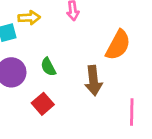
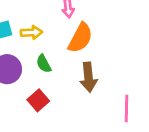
yellow arrow: (29, 18) -> (31, 32), moved
orange semicircle: (118, 45) -> (80, 38), moved

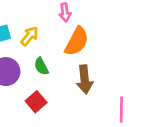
yellow arrow: (31, 32) -> (29, 36), turned -48

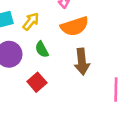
orange semicircle: (77, 41) -> (75, 26), turned 44

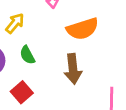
orange semicircle: (75, 26) -> (83, 29), moved

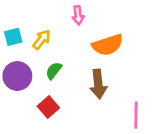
green semicircle: (27, 55) -> (54, 71), turned 66

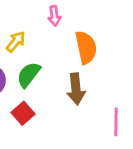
orange semicircle: (108, 45) -> (86, 47), turned -84
green semicircle: (54, 71) -> (29, 75), size x1.4

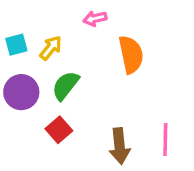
pink arrow: (54, 16) -> (95, 18), turned 84
brown arrow: (76, 89) -> (120, 146), moved

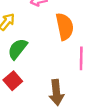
pink line: (165, 140) -> (81, 58), moved

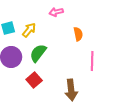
orange semicircle: (65, 27) -> (78, 34), size x0.6

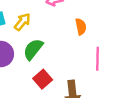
red square: (34, 80) -> (43, 79), moved

